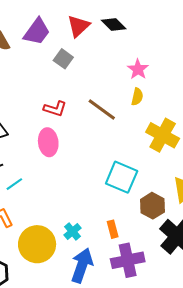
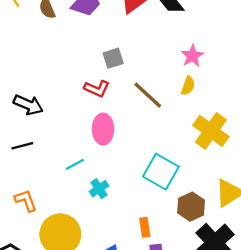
gray square: (63, 59) -> (113, 58), moved, turned 30
pink ellipse: (48, 142) -> (103, 129), moved
cyan line: (14, 184) -> (75, 164), moved
cyan cross: (72, 232) -> (99, 189), moved

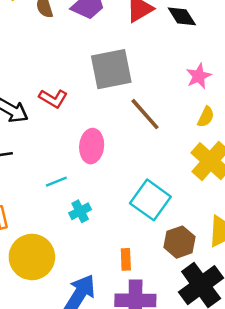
gray square: (113, 58) -> (111, 69), size x1.8
yellow semicircle: (188, 86) -> (206, 117), moved
red L-shape: (97, 89) -> (53, 98), moved

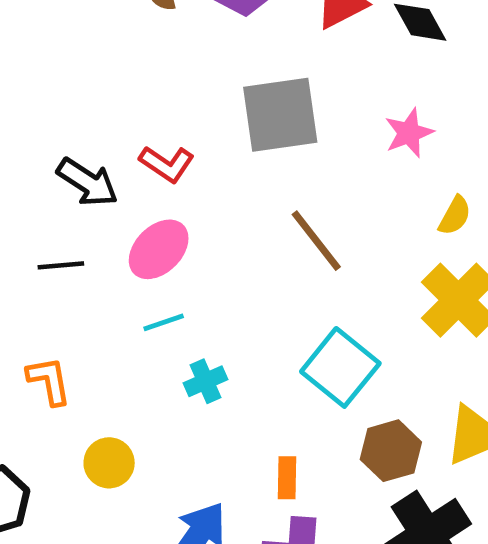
pink star: (199, 76) -> (409, 133), moved
brown line: (145, 114) -> (316, 241), moved
pink ellipse: (92, 146) -> (159, 249), moved, turned 36
yellow circle: (32, 257) -> (109, 463), size x0.6

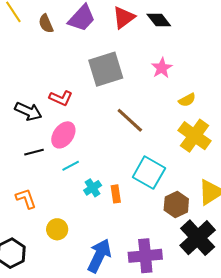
yellow semicircle: (455, 216) -> (187, 100), turned 42
black line: (61, 265) -> (34, 152), moved
orange rectangle: (287, 478) -> (116, 194), moved

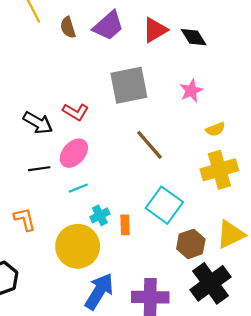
yellow cross: (195, 136) -> (219, 170), turned 32
yellow circle: (57, 229) -> (78, 246), moved, size x1.8

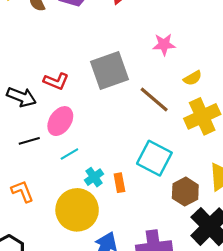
gray square: (129, 85) -> (110, 70), moved
pink star: (191, 91) -> (164, 44), turned 30
brown line: (149, 145) -> (154, 100), moved

